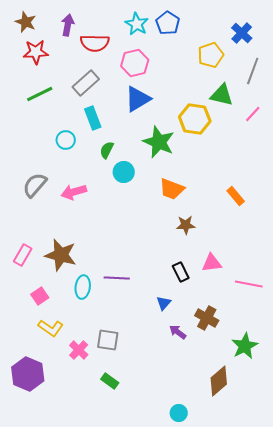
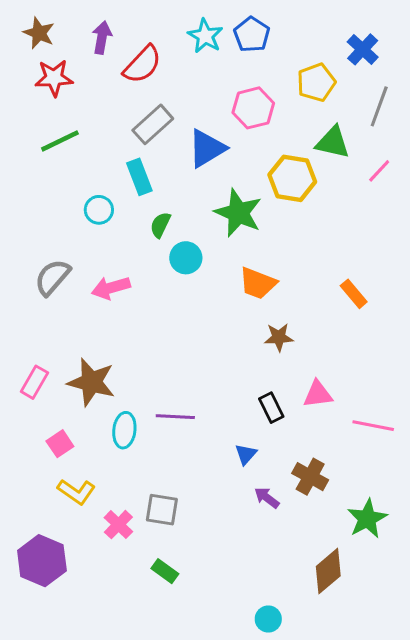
red semicircle: (95, 43) -> (142, 64), turned -48
pink hexagon: (135, 63) -> (253, 108), moved
gray rectangle: (86, 83) -> (153, 124), moved

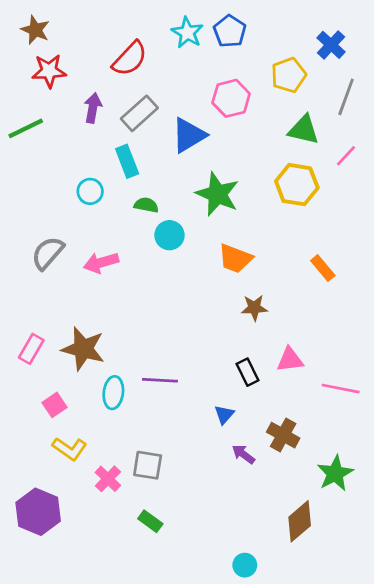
purple arrow: (102, 37) -> (93, 108), moved
green line: (60, 141) -> (26, 128), moved
yellow hexagon: (292, 178) -> (297, 185), moved
green semicircle: (160, 225) -> (146, 205), turned 75

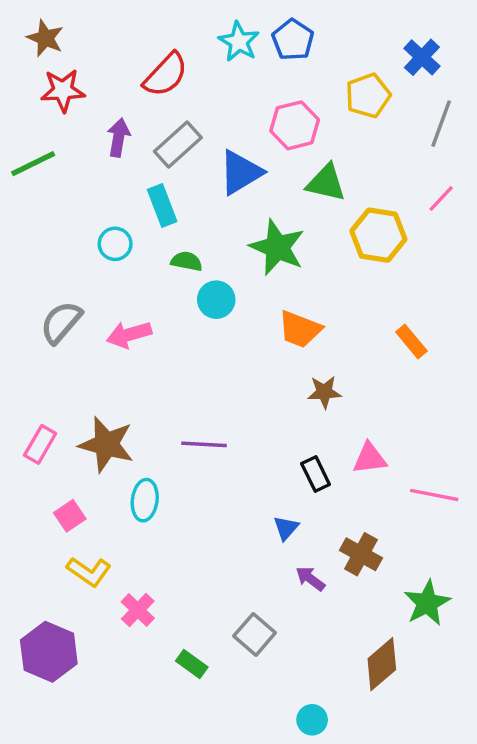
green triangle: (304, 130) -> (326, 183), moved
purple line: (160, 380) -> (204, 444), moved
gray square: (148, 465) -> (255, 634), moved, turned 32

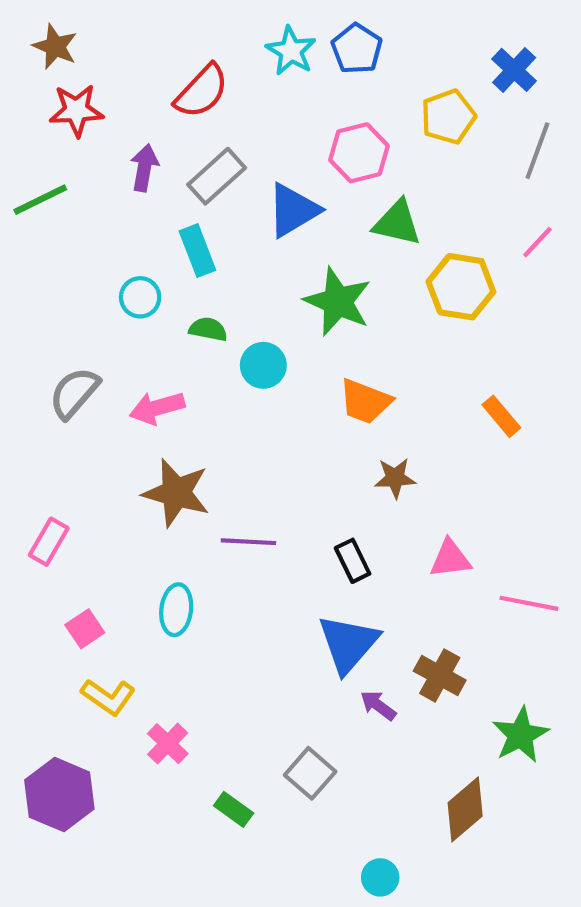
green semicircle: (187, 261) -> (208, 329), moved
brown star: (106, 444) -> (176, 493), moved
black rectangle: (316, 474) -> (353, 561), moved
blue triangle: (286, 528) -> (348, 644), size x2.0

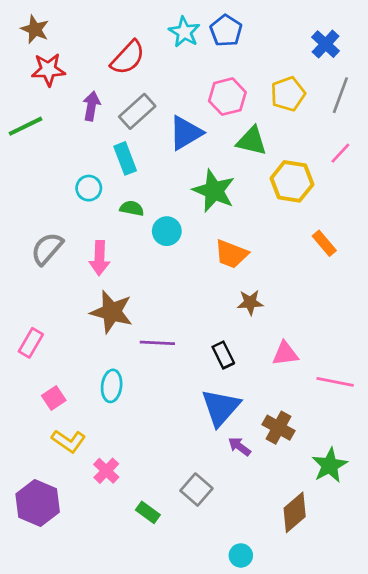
yellow pentagon: (448, 117) -> (288, 94), moved
pink arrow: (157, 408) -> (100, 258), turned -72
orange rectangle: (501, 416) -> (324, 243), moved

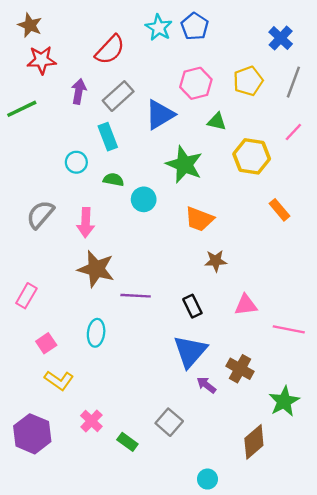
green triangle: (252, 141) -> (217, 122), size x0.7
pink cross: (106, 471) -> (91, 421), moved

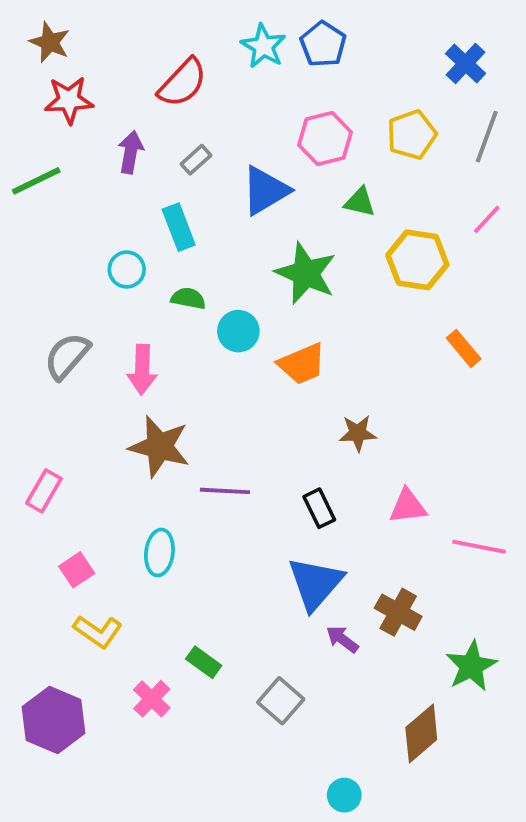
gray rectangle: (118, 96) -> (196, 160), size x0.6
orange trapezoid: (199, 219) -> (302, 364), moved, turned -44
green rectangle: (127, 442) -> (204, 662), moved

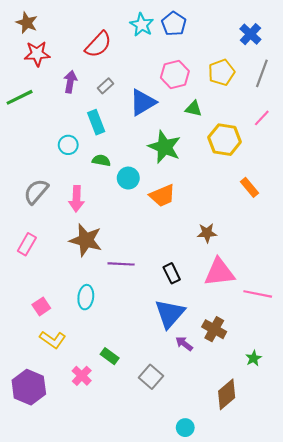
brown star: (358, 433) -> (207, 233), moved
pink rectangle: (44, 491) -> (27, 244), moved
pink triangle: (408, 506) -> (219, 272), size x1.5
green star: (471, 666) -> (254, 358), size x0.6

